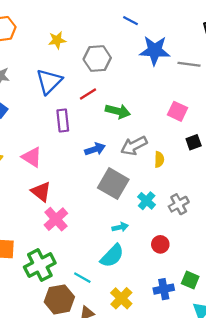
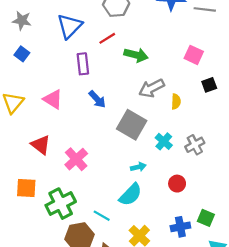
blue arrow: (95, 149) -> (97, 99), moved, turned 66
red triangle: (41, 192) -> (41, 145), moved

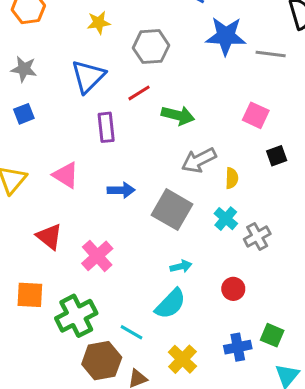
blue square: (22, 54) -> (24, 114), turned 32
blue arrow: (97, 99) -> (121, 190), moved, turned -48
cyan cross: (164, 141) -> (226, 219), moved

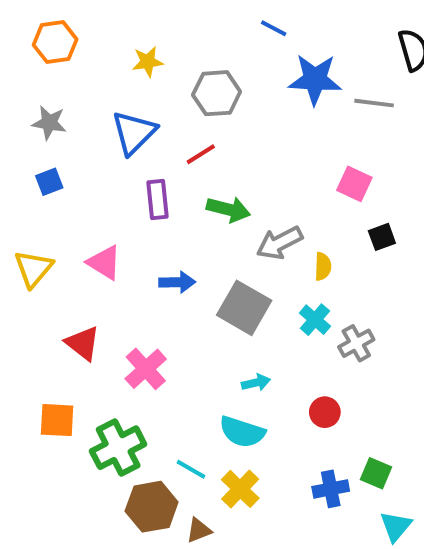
green arrow: (178, 115) -> (228, 209), moved
cyan semicircle: (170, 304) -> (242, 432), turned 64
yellow cross: (182, 359) -> (240, 489), moved

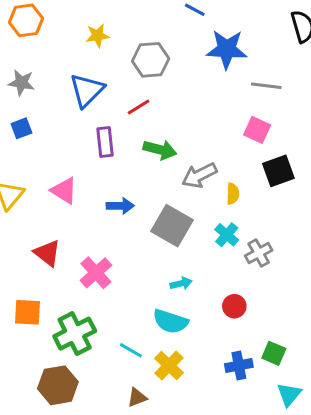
gray line: (374, 103) -> (266, 86), moved
black square: (382, 237) -> (278, 171), size x1.5
brown hexagon: (152, 507) -> (58, 385), moved

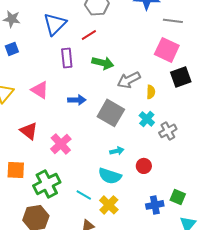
pink square: (257, 130) -> (167, 50), size x1.4
red circle: (234, 306) -> (144, 166), moved

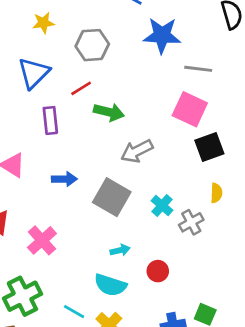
green arrow: (103, 63) -> (109, 112), moved
yellow semicircle: (151, 92) -> (216, 193), moved

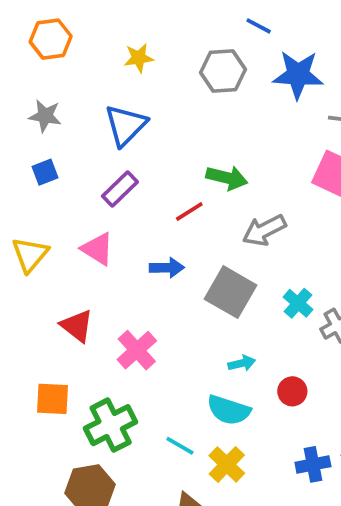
gray hexagon: (92, 45) -> (223, 71), moved
red line: (81, 88) -> (189, 211), moved
purple rectangle: (50, 120) -> (120, 189), moved, turned 52

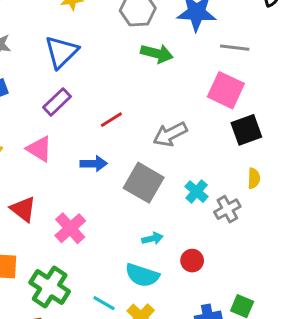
green arrow: (227, 178) -> (157, 53), moved
green cross: (111, 425) -> (50, 287), turned -30

